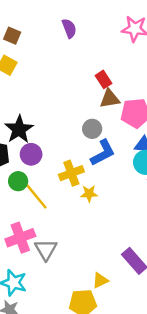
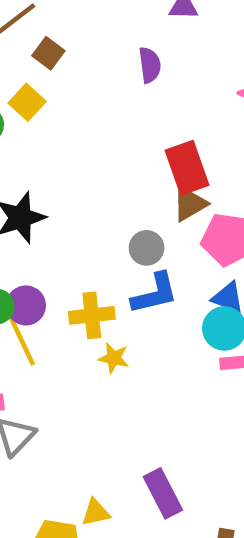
red rectangle: (103, 79) -> (187, 168), size x1.6
brown triangle: (110, 99) -> (190, 204), turned -35
purple circle: (31, 154) -> (26, 305), moved

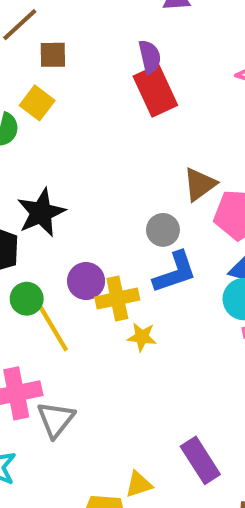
brown square: (48, 53) -> (53, 55), turned -32
red rectangle: (187, 168) -> (155, 91), moved
purple circle: (26, 305) -> (86, 281), moved

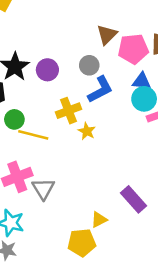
purple circle: (86, 281) -> (47, 70), moved
yellow line: (53, 329) -> (33, 135), turned -36
yellow star: (142, 337) -> (87, 131), turned 30

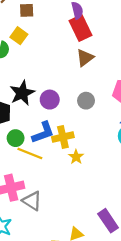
brown triangle: (107, 35) -> (85, 58), moved
blue L-shape: (100, 89) -> (43, 133), moved
gray triangle: (43, 189) -> (32, 201), turned -35

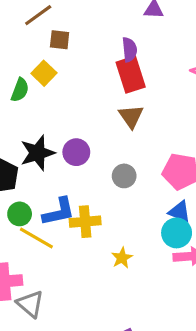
brown triangle: (85, 58) -> (131, 116), turned -36
purple circle: (50, 100) -> (76, 152), moved
yellow star: (76, 157) -> (122, 258), moved

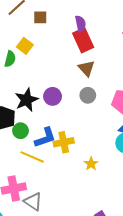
brown square: (60, 40) -> (40, 17), moved
gray circle: (124, 176) -> (88, 95), moved
green circle: (20, 214) -> (21, 131), moved

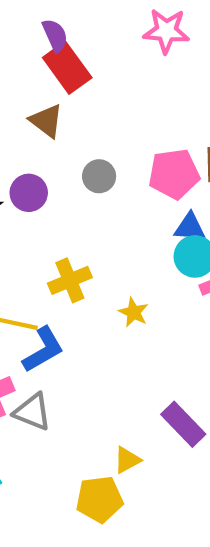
brown triangle: (86, 68) -> (46, 121), moved
blue L-shape: (45, 138) -> (43, 350), moved

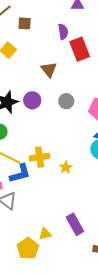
red rectangle: (67, 68) -> (80, 49), moved
yellow cross: (70, 280) -> (39, 157), moved
yellow pentagon: (99, 499) -> (28, 248), turned 30

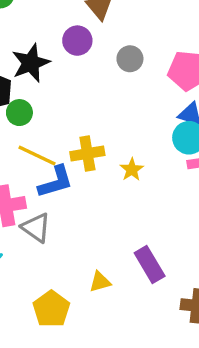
purple circle: (32, 100) -> (77, 41), moved
yellow pentagon: (28, 248) -> (51, 309), moved

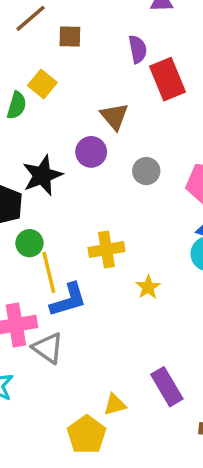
green circle: (19, 113) -> (29, 243), moved
yellow cross: (87, 154) -> (106, 249), moved
yellow line: (37, 156) -> (49, 272), turned 51
yellow pentagon: (51, 309) -> (87, 435), moved

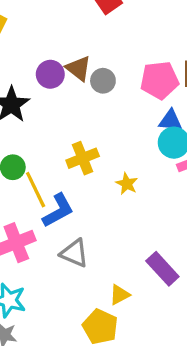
brown triangle: (114, 116) -> (78, 68), moved
gray triangle: (48, 348) -> (74, 253), moved

